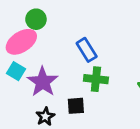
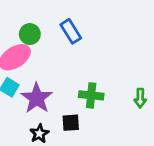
blue rectangle: (87, 50) -> (71, 31), moved

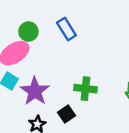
black square: (71, 123) -> (66, 114), turned -30

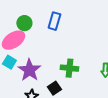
blue rectangle: (66, 29) -> (54, 21), turned 48

